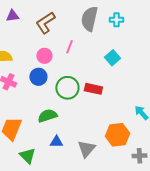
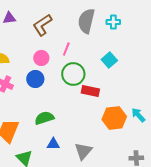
green circle: (67, 88) -> (73, 74), moved
orange hexagon: (117, 135) -> (114, 118), moved

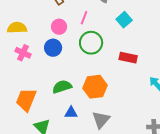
cyan square: (109, 60) -> (124, 20), moved
red rectangle: (90, 91) -> (128, 58), moved
orange hexagon: (114, 118) -> (95, 87), moved

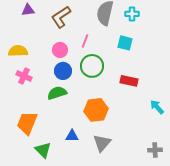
cyan square: (124, 20) -> (125, 43), turned -35
blue circle: (53, 48) -> (63, 71), moved
green semicircle: (62, 87) -> (57, 93), moved

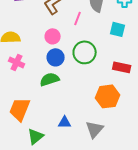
pink line: (85, 41) -> (78, 18), moved
orange hexagon: (96, 110) -> (108, 96), moved
green triangle: (43, 150) -> (36, 136), turned 36

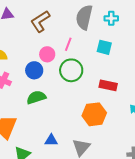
pink line: (78, 18) -> (68, 44), moved
pink circle: (53, 36) -> (47, 54), moved
blue circle: (56, 57) -> (34, 70), moved

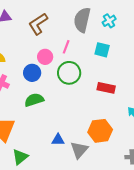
cyan cross: (111, 18) -> (109, 21), turned -32
orange hexagon: (94, 114) -> (100, 131), moved
blue triangle: (51, 140) -> (58, 140), moved

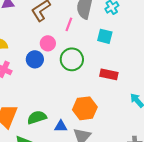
pink line: (66, 47) -> (69, 24), moved
green semicircle: (34, 100) -> (37, 117), moved
orange hexagon: (100, 131) -> (85, 108), moved

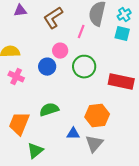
cyan square: (105, 36) -> (122, 34), moved
red rectangle: (109, 74) -> (121, 82), size x1.4
green semicircle: (37, 117) -> (49, 110), moved

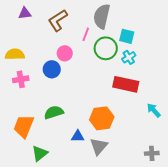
cyan cross: (124, 15) -> (129, 57), moved
green circle: (84, 67) -> (106, 48), moved
pink cross: (16, 77) -> (21, 79), turned -35

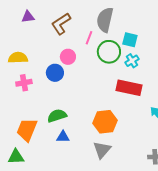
blue triangle: (78, 136) -> (63, 137), moved
green triangle: (40, 153) -> (16, 157), moved, turned 36

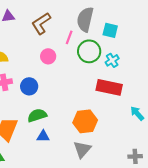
cyan square: (130, 40) -> (110, 30), moved
blue circle: (55, 73) -> (29, 86), moved

